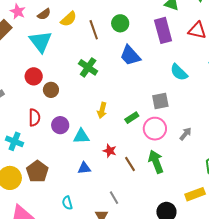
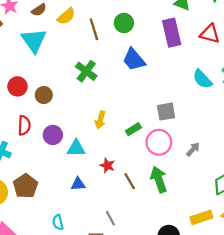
cyan semicircle: (179, 72) -> (202, 79), moved
red circle: (34, 76) -> (17, 86), moved

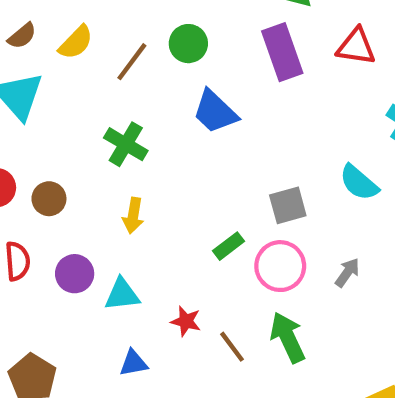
brown line: (94, 29) -> (132, 62), turned 60
cyan semicircle: (202, 79) -> (359, 183), moved
yellow arrow: (100, 120) -> (133, 216), moved

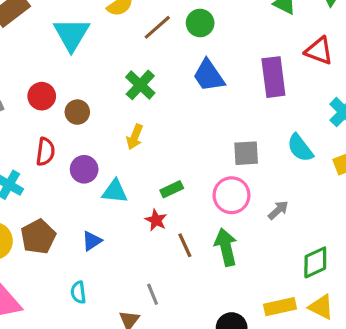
purple rectangle: (282, 52) -> (273, 77), moved
green rectangle: (228, 246) -> (172, 189), moved
blue triangle: (133, 363) -> (92, 241), moved, turned -35

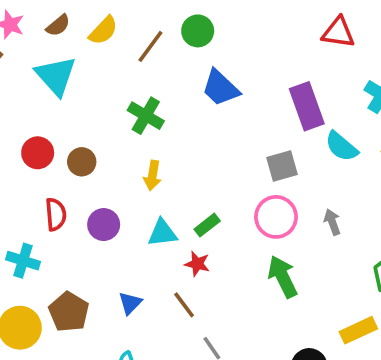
purple rectangle: (273, 77) -> (307, 106), moved
cyan triangle: (115, 191) -> (162, 233), moved
gray arrow: (278, 210) -> (332, 222), turned -55
brown line: (185, 245) -> (184, 305), moved

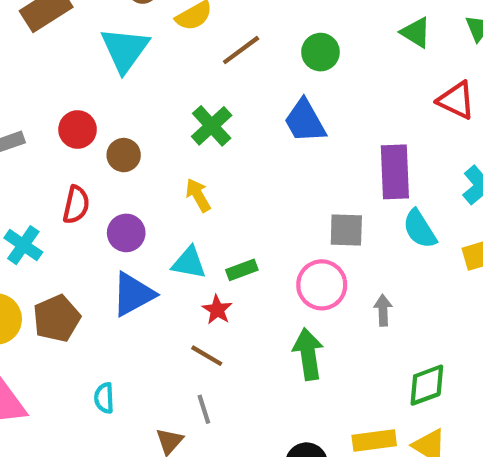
green circle: (198, 31) -> (320, 52), moved
yellow arrow: (152, 175) -> (198, 195), turned 124
blue triangle: (130, 303) -> (133, 294), moved, size x1.6
brown line: (184, 305) -> (207, 356), moved, turned -40

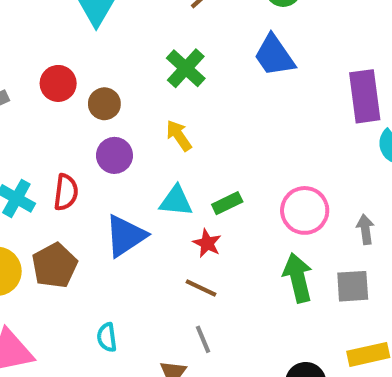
red semicircle: (76, 205) -> (66, 192), moved
gray square: (346, 230) -> (353, 286), moved
purple circle: (126, 233) -> (114, 155), moved

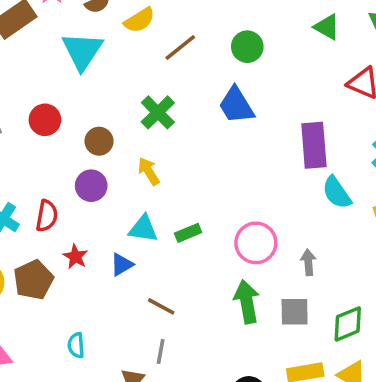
brown circle: (104, 104) -> (99, 141), moved
blue triangle: (125, 236) -> (122, 265), moved, size x0.6
red star: (207, 243) -> (75, 257), moved
gray line: (203, 339) -> (161, 351), turned 30

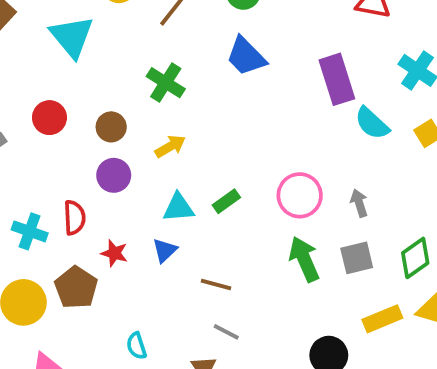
yellow arrow: (149, 171) -> (170, 146), turned 104
gray line: (161, 351) -> (226, 332), turned -60

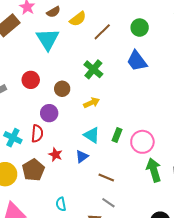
purple circle: (114, 175) -> (49, 113), moved
pink circle: (300, 195) -> (142, 142), moved
green rectangle: (226, 201) -> (117, 135), turned -40
cyan triangle: (178, 208) -> (92, 135), turned 30

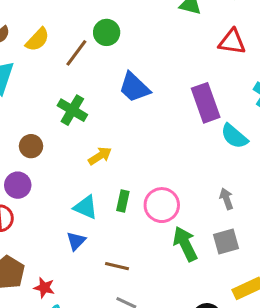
green circle: (140, 28) -> (107, 32), moved
yellow arrow: (92, 103) -> (100, 156), moved
red star: (56, 155) -> (44, 288), moved

